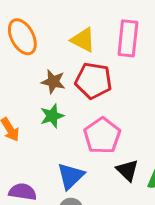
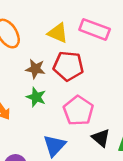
pink rectangle: (128, 38) -> (95, 29), turned -72
green star: (52, 116) -> (36, 97), turned -30

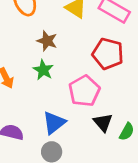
red pentagon: (68, 66) -> (108, 54), moved

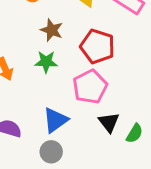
red pentagon: (108, 54) -> (97, 46), moved
green star: (43, 70) -> (46, 62), turned -30

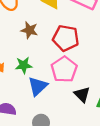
green star: (46, 62) -> (24, 65), moved
blue triangle: (55, 120) -> (38, 86), moved

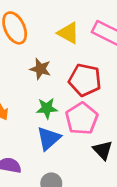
green star: (24, 65) -> (47, 108), moved

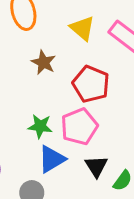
green star: (47, 108) -> (40, 126), moved
blue triangle: (49, 138) -> (52, 159), moved

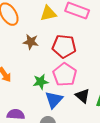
yellow triangle: (82, 28) -> (48, 13), turned -36

